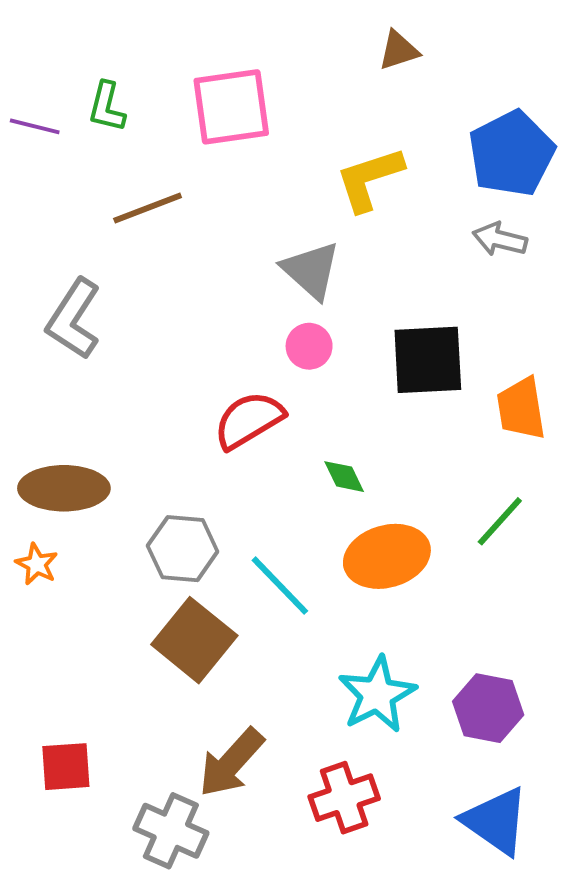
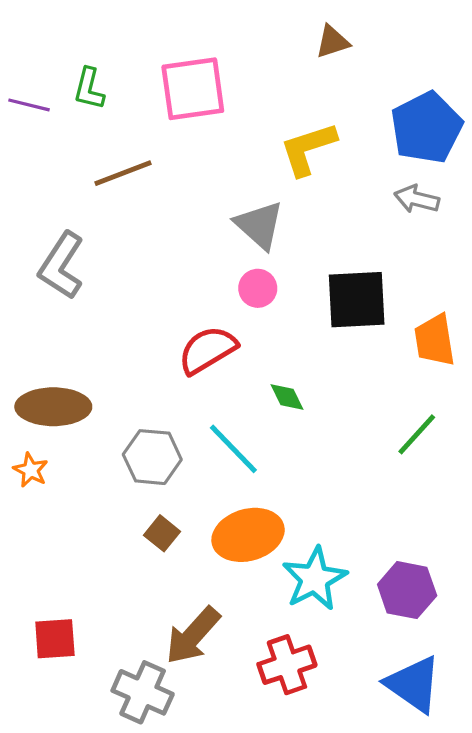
orange ellipse: (387, 556) -> (248, 535), moved
cyan line: (280, 586) -> (233, 449), moved
brown square: (194, 640) -> (162, 533), size x0.5

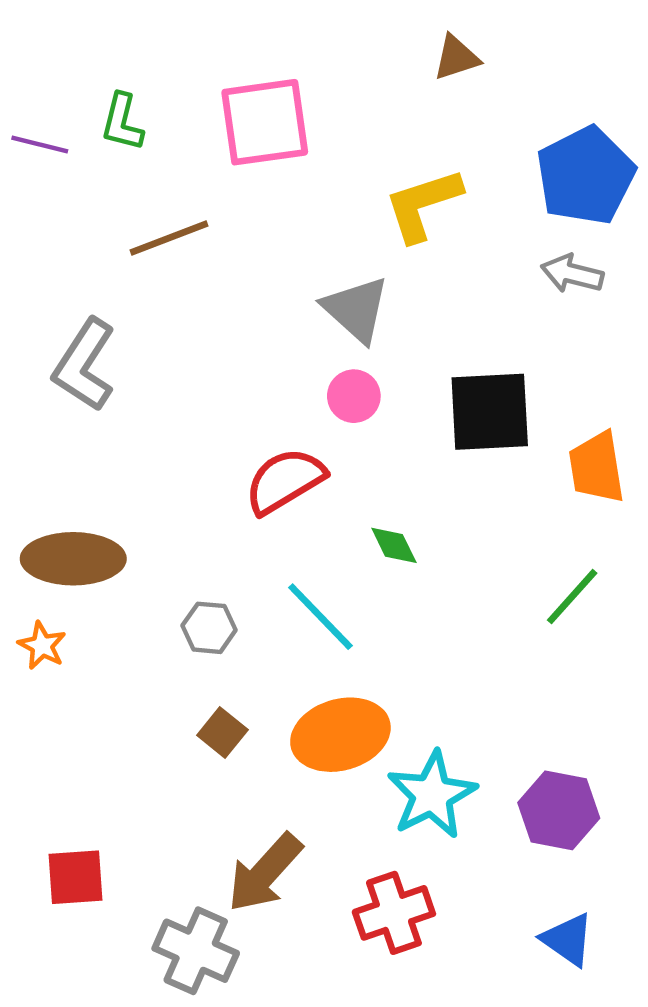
gray hexagon: (152, 457) -> (209, 628), size x0.7
blue triangle: (414, 684) -> (568, 940), size x0.7

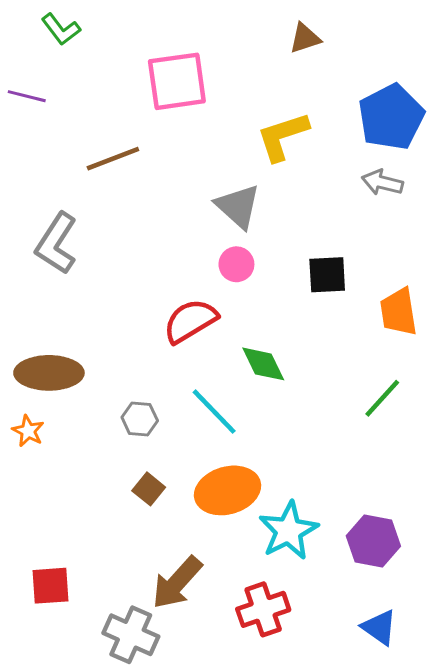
green L-shape: (122, 122) -> (61, 29), moved, turned -51
black square: (490, 412) -> (327, 275), size x0.7
green diamond: (394, 545) -> (263, 364), size x1.4

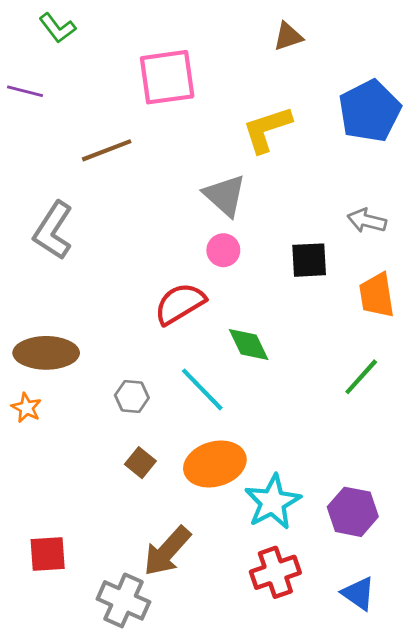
gray arrow: (382, 182) -> (367, 221), moved
red cross: (263, 609) -> (275, 572), moved

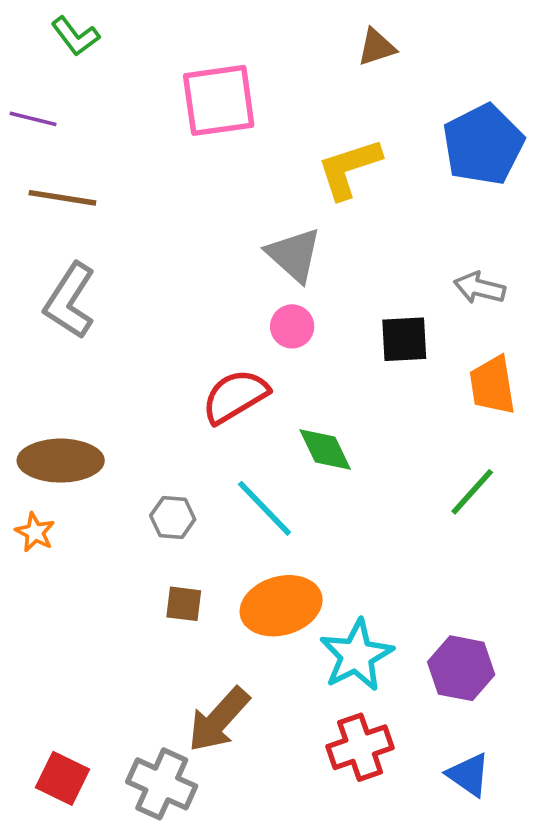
brown line: (107, 150) -> (62, 198), moved, turned 30
brown square: (140, 463) -> (184, 604), turned -32
red square: (48, 554) -> (62, 778), moved, turned 30

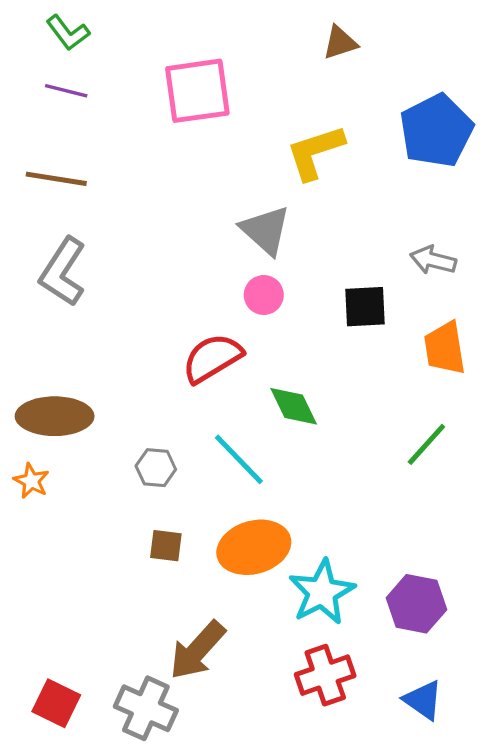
purple line: (33, 119) -> (66, 91), moved

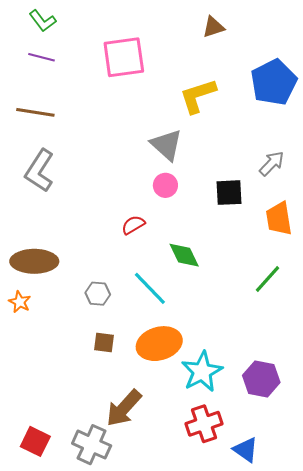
gray arrow: (433, 260) -> (272, 163), turned 120
red semicircle: (212, 358) -> (133, 225), size x0.6
blue triangle: (423, 700) -> (246, 450), moved

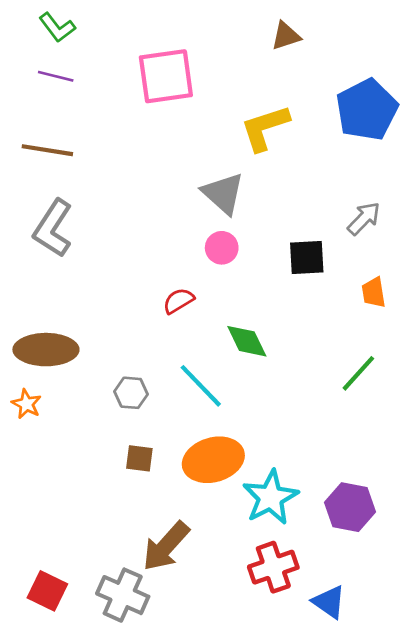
orange trapezoid: (279, 219) -> (374, 292), size x0.7

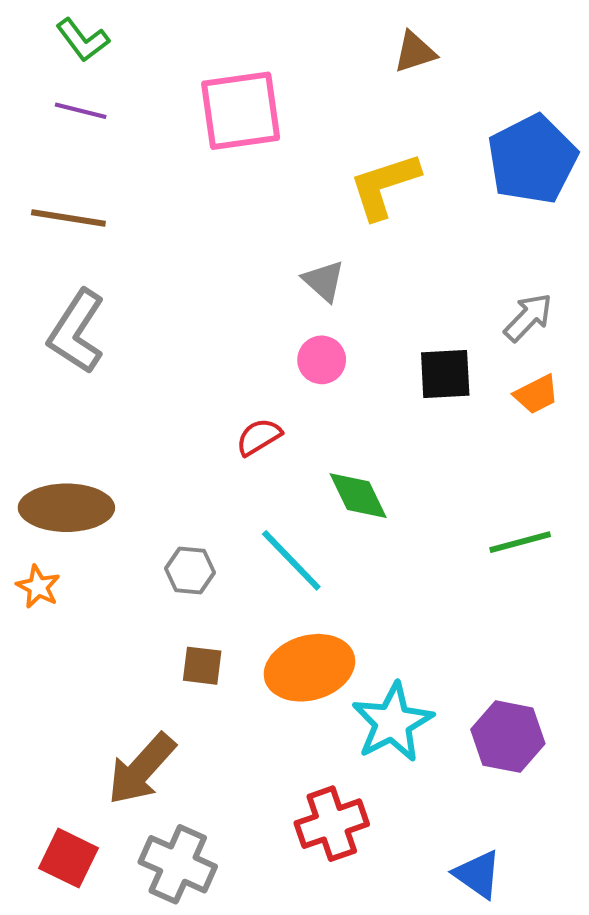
gray triangle: (223, 193) -> (324, 281), size x0.7
orange trapezoid: (374, 292) -> (536, 394), moved, turned -108
green line: (358, 373) -> (520, 542), turned 33
brown arrow: (166, 546) -> (141, 769), moved
red cross: (273, 567) -> (332, 824), moved

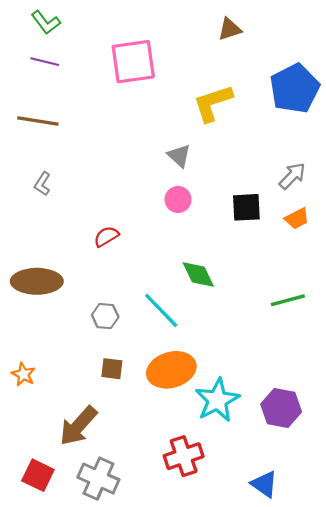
gray L-shape: (77, 332) -> (42, 184), size x0.5
red semicircle: (259, 437) -> (106, 236), moved
orange star: (38, 587) -> (23, 374), moved

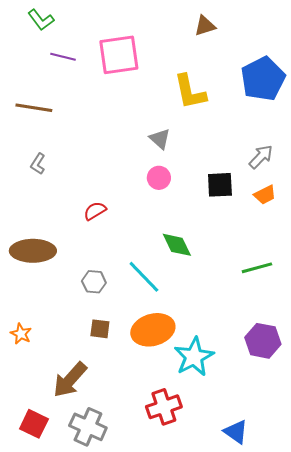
purple line: (45, 62) -> (63, 57), moved
yellow L-shape: (213, 103) -> (190, 92), turned -84
purple hexagon: (281, 408) -> (263, 341), moved

